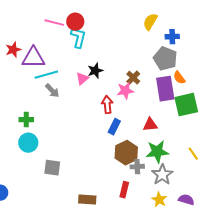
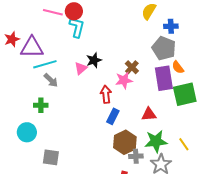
green cross: (26, 120) -> (41, 105), moved
yellow line: (193, 154) -> (184, 144), moved

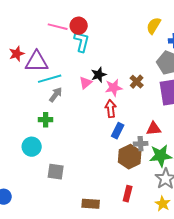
gray arrow: (51, 80) -> (56, 95), turned -98
pink star: (124, 80) -> (114, 88), moved
gray cross: (136, 156) -> (141, 144), moved

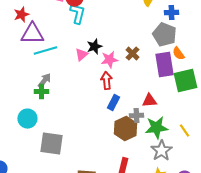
red star: (17, 54) -> (21, 15), moved
gray arrow: (56, 95) -> (44, 81), moved
gray square: (56, 172) -> (51, 144), size x1.4

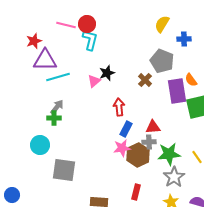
gray pentagon: (164, 35) -> (162, 61), moved
pink star: (109, 60) -> (122, 148), moved
red triangle: (149, 101) -> (153, 127), moved

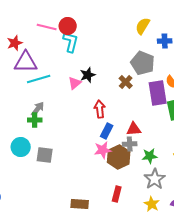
green star: (169, 154) -> (150, 156), size x0.7
gray square: (64, 170) -> (45, 155), moved, size x0.7

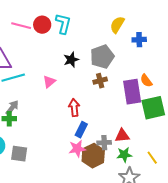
cyan L-shape: (71, 42) -> (63, 24), moved
gray pentagon: (143, 63) -> (102, 57), moved, turned 30
black star: (88, 75) -> (71, 60), moved
brown cross: (126, 82) -> (100, 81), turned 32
red triangle: (134, 129) -> (122, 136), moved

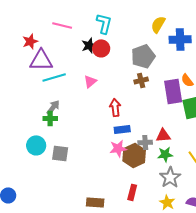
red circle: (42, 25) -> (101, 48), moved
blue cross: (139, 40) -> (180, 39), size x1.5
black star: (71, 60) -> (89, 45), moved
blue rectangle: (81, 130) -> (122, 129), turned 56

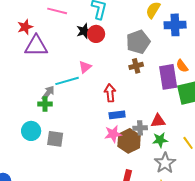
cyan line: (54, 77) -> (67, 81), moved

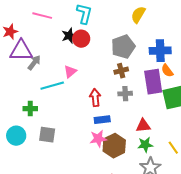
blue cross: (175, 25) -> (160, 51), moved
gray arrow: (48, 93) -> (34, 63), moved
gray cross: (140, 128) -> (125, 94), moved
gray square: (55, 139) -> (47, 135), moved

